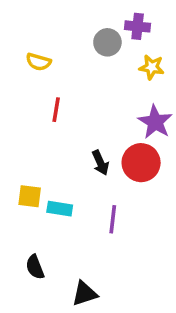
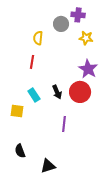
yellow semicircle: (38, 62) -> (38, 38), moved, turned 80
cyan rectangle: (60, 209) -> (34, 95), moved, turned 48

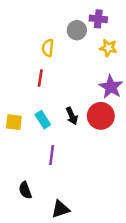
yellow square: (17, 111) -> (14, 122), moved
purple line: (64, 124) -> (52, 155), moved

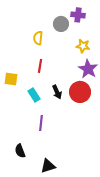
yellow star: (108, 48) -> (83, 46), moved
red line: (40, 78) -> (40, 66), moved
yellow square: (14, 122) -> (11, 79), moved

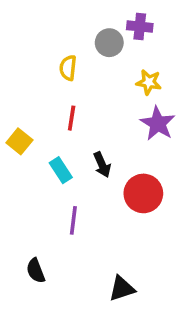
yellow square: (11, 79) -> (19, 141), turned 32
red circle: (80, 92) -> (143, 193), moved
black triangle: (48, 166) -> (122, 289), moved

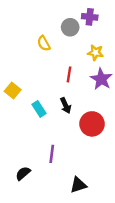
yellow semicircle: (68, 68) -> (44, 43), turned -35
red line: (72, 118) -> (69, 74), moved
purple line: (73, 220) -> (52, 154), moved
black semicircle: (36, 271) -> (23, 173), turned 70

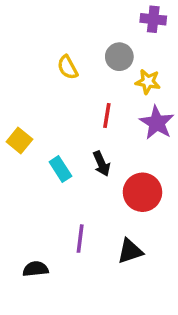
purple cross: (90, 17) -> (153, 19), moved
gray circle: (70, 27) -> (119, 57), moved
black semicircle: (23, 173) -> (35, 269), turned 35
black triangle: (78, 185) -> (130, 251), moved

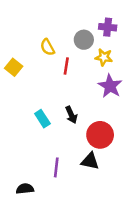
purple cross: (153, 19) -> (108, 27), moved
red line: (107, 116) -> (66, 66), moved
yellow square: (19, 141) -> (14, 67), moved
black triangle: (130, 251) -> (90, 161), moved, turned 30

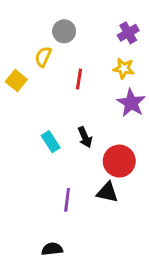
purple cross: (108, 27) -> (128, 33), turned -36
gray circle: (84, 40) -> (64, 31), moved
yellow semicircle: (47, 47) -> (43, 57), moved, turned 54
black semicircle: (25, 189) -> (52, 249), moved

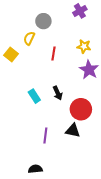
purple cross: (128, 33) -> (80, 11), moved

